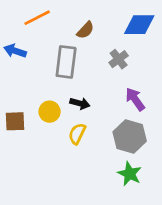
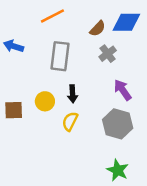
orange line: (37, 18) -> (52, 16), moved
brown semicircle: (85, 30) -> (98, 29), moved
black arrow: (80, 103) -> (72, 94), turned 72
green star: (130, 174) -> (118, 170), moved

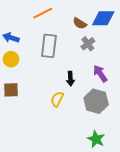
brown semicircle: (98, 29) -> (80, 23), turned 80
black arrow: (72, 94) -> (70, 79), moved
yellow circle: (45, 101) -> (11, 59), moved

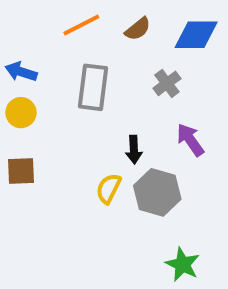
brown semicircle: (80, 23) -> (138, 29), moved, turned -72
gray hexagon: (96, 101) -> (157, 192), moved

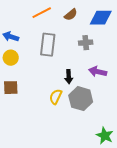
gray cross: (167, 83) -> (86, 43), turned 32
purple arrow: (190, 140) -> (98, 72), turned -42
green star: (183, 264) -> (105, 136), moved

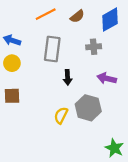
blue diamond: (101, 18) -> (110, 20), turned -30
black arrow: (69, 77) -> (67, 77), moved
yellow semicircle: (56, 97) -> (61, 115), moved

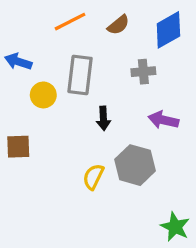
yellow circle: (12, 63) -> (43, 95), moved

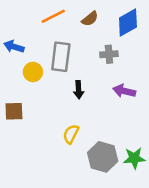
gray hexagon: (135, 165) -> (103, 157), moved
green star: (175, 227) -> (134, 158), moved, turned -30

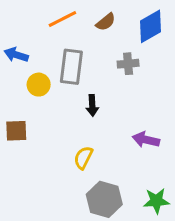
purple arrow: (124, 91) -> (146, 140), moved
gray hexagon: (103, 157) -> (104, 199), moved
green star: (134, 158) -> (156, 201), moved

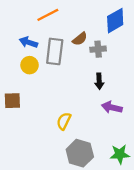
brown semicircle: (106, 22) -> (80, 39), moved
blue arrow: (16, 55) -> (28, 42), moved
black arrow: (92, 105) -> (99, 81), moved

